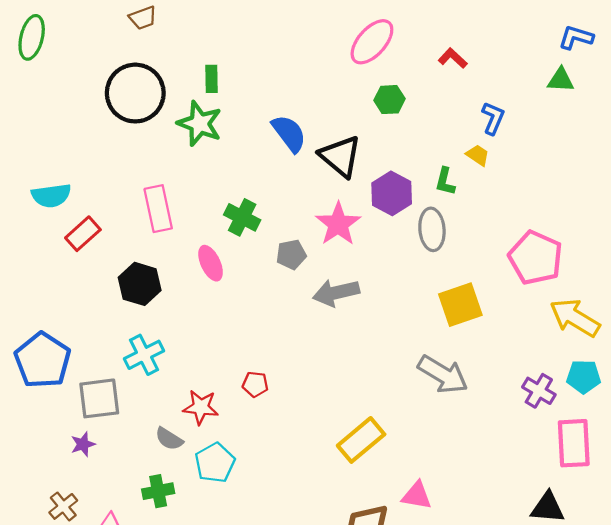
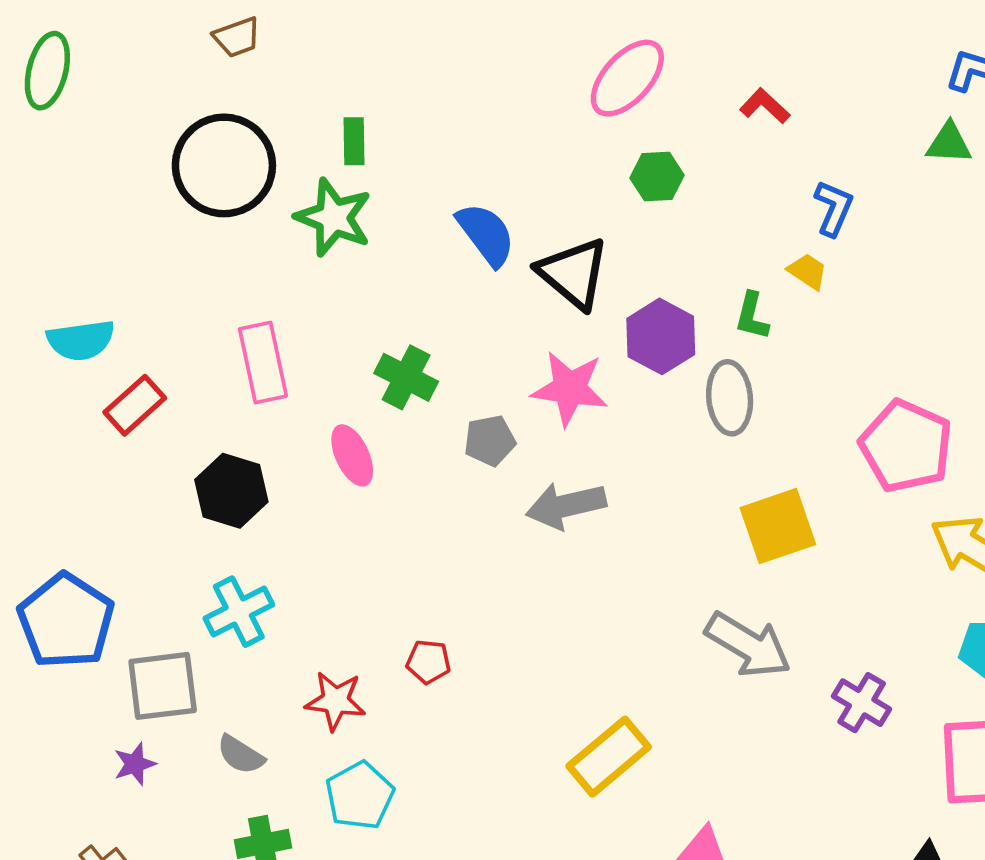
pink star: (338, 224) -> (570, 388), turned -30
purple cross: (539, 391) -> (862, 703), moved
gray semicircle: (169, 439) -> (241, 755), moved

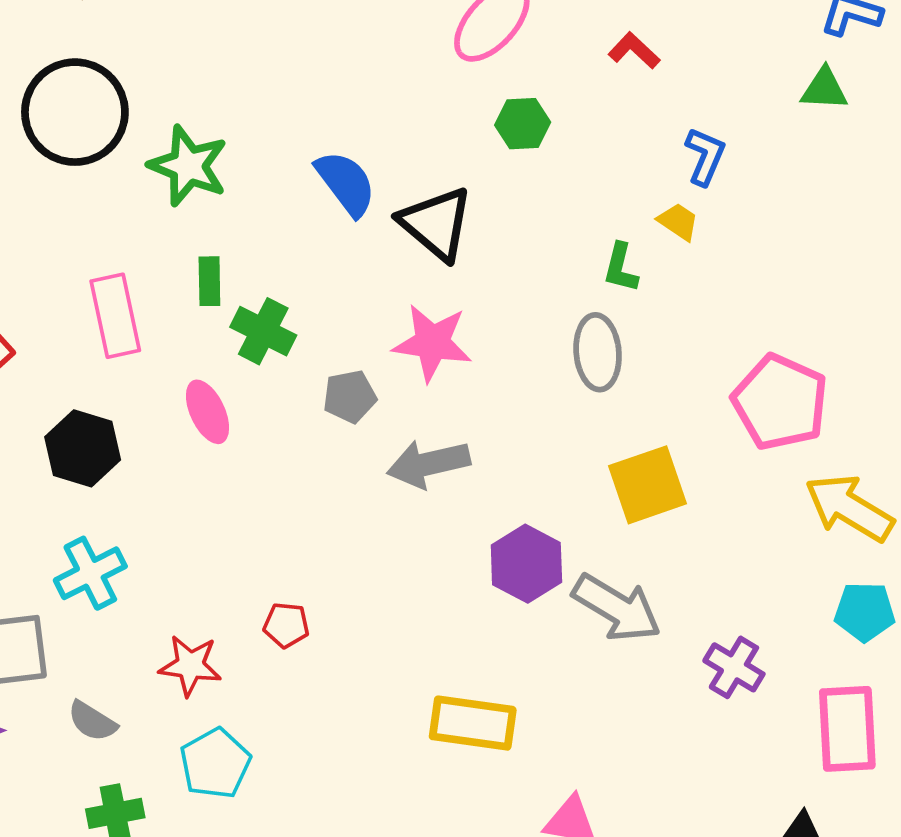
green rectangle: (354, 141) -> (209, 281), moved
purple hexagon: (661, 336) -> (526, 564), moved
yellow rectangle: (609, 757) -> (473, 723), turned 48

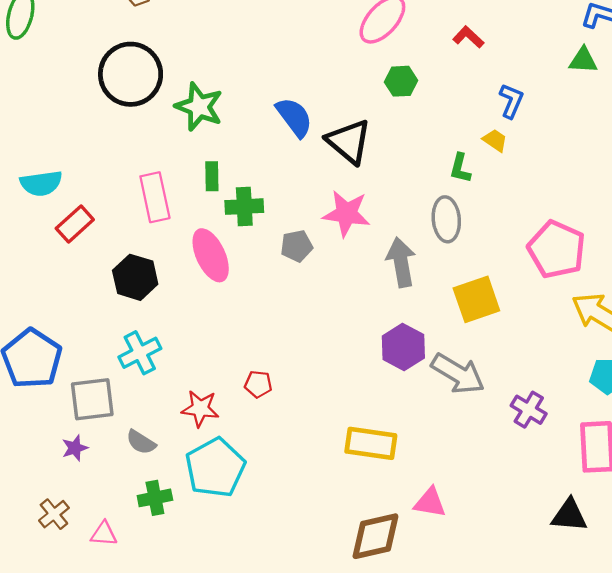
green cross: (263, 331) -> (244, 207), turned -30
pink ellipse: (208, 412) -> (211, 255), size x1.4
gray arrow: (428, 464) -> (401, 262), moved, turned 93
cyan pentagon: (215, 763) -> (215, 468), size x1.4

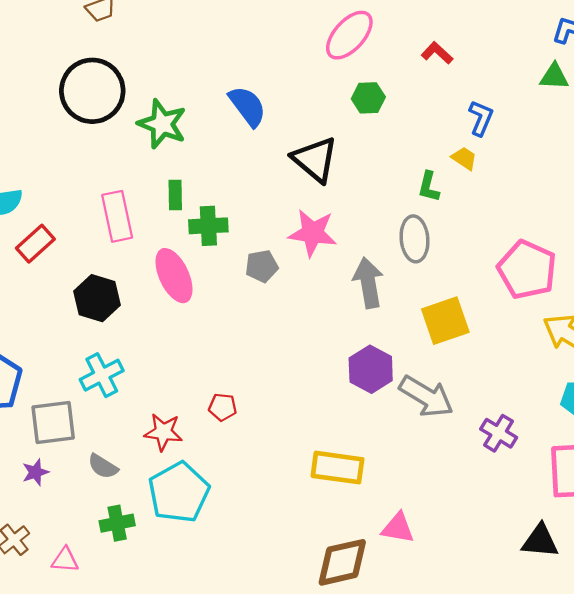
blue semicircle: (294, 117) -> (247, 106), moved

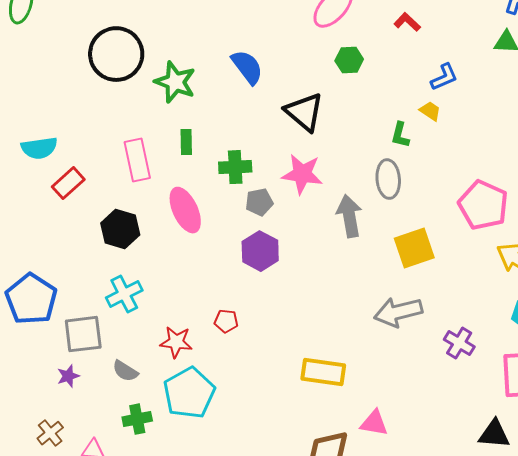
blue L-shape: (481, 118) -> (444, 77), turned 44
green cross: (208, 226) -> (235, 167), moved
purple hexagon: (371, 369) -> (260, 251), moved
gray arrow: (426, 396) -> (398, 312), turned 135

